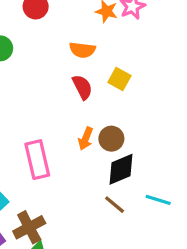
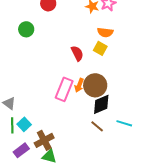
orange semicircle: (82, 50) -> (105, 32), moved
brown circle: (111, 139) -> (95, 85), size x1.5
pink rectangle: (37, 160) -> (64, 89), moved, turned 35

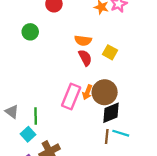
orange semicircle: (105, 32) -> (83, 40), moved
cyan line: (124, 123) -> (121, 133), moved
green line: (12, 125) -> (36, 116), moved
brown line: (97, 126) -> (107, 136), turned 56

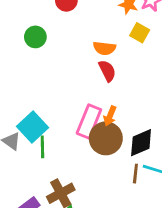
yellow square: (110, 52) -> (140, 33), moved
brown circle: (105, 92) -> (106, 138), moved
cyan square: (28, 134) -> (33, 127), moved, size x1.5

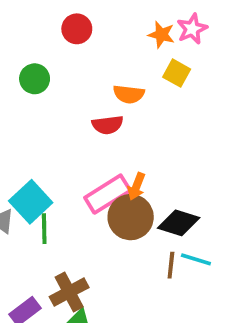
red semicircle: (107, 71) -> (108, 125), moved, turned 110
pink rectangle: (89, 121) -> (108, 194), turned 36
black diamond: (141, 143) -> (179, 223), turned 40

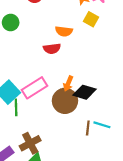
pink rectangle: (108, 194) -> (35, 88), moved
black diamond: (179, 223) -> (85, 92), moved

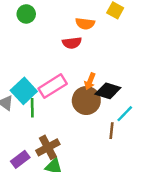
cyan line: (102, 125) -> (125, 114), moved, turned -63

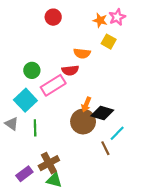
green circle: (26, 14) -> (32, 70), moved
pink rectangle: (53, 86) -> (53, 85), moved
cyan square: (24, 91) -> (25, 100), moved
brown line: (112, 131) -> (105, 148), turned -32

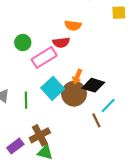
yellow square: (109, 42) -> (119, 13), moved, turned -32
cyan square: (25, 100) -> (53, 88), moved

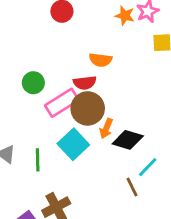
brown circle: (74, 94) -> (88, 108), moved

